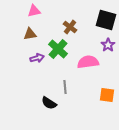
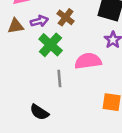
purple arrow: (37, 58) -> (39, 21), moved
gray line: (65, 87) -> (59, 78), moved

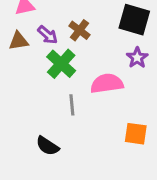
purple arrow: (39, 21) -> (48, 35), turned 56

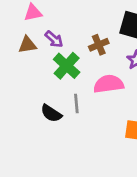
brown cross: (79, 30) -> (99, 45), moved, turned 30
black semicircle: (48, 146) -> (51, 113), moved

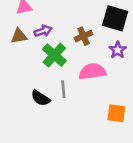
purple arrow: (54, 39) -> (43, 31), turned -60

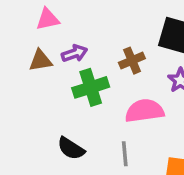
green cross: (54, 55) -> (91, 87), turned 30
gray line: (63, 89) -> (125, 154), moved

